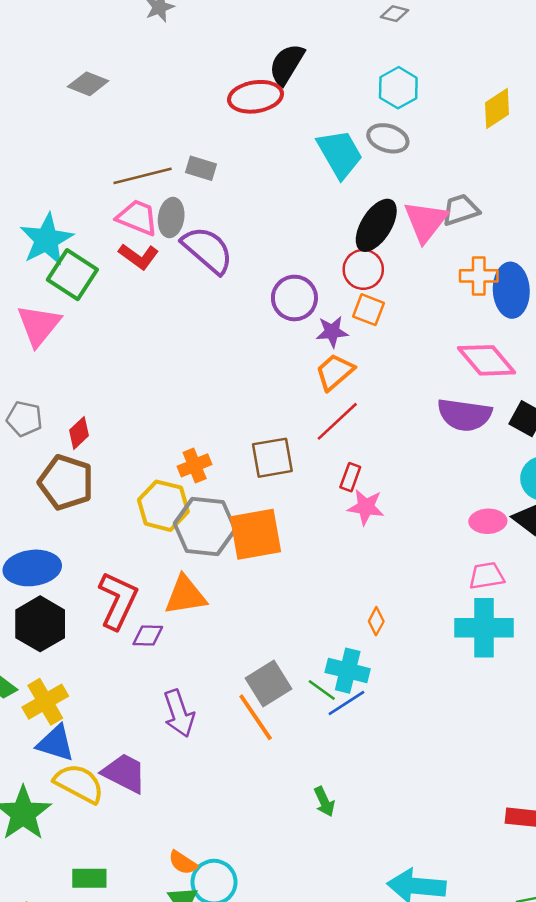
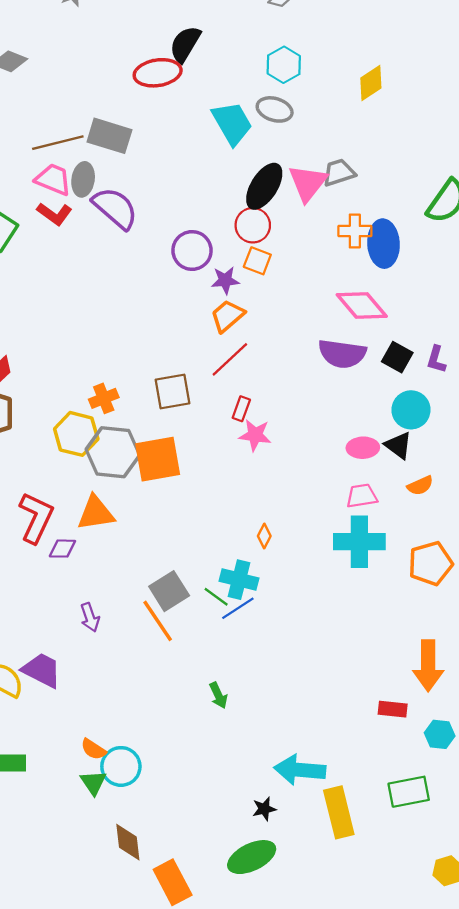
gray rectangle: (201, 168) -> (109, 136), size x1.6
purple arrow: (179, 713) -> (90, 617), size x0.7

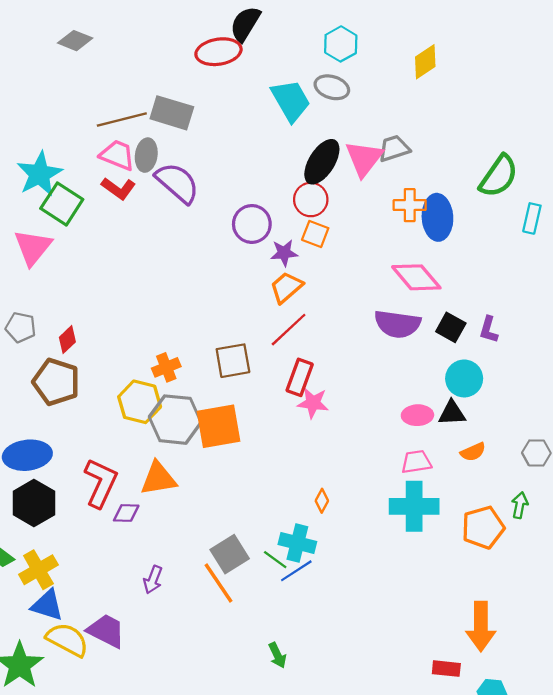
red rectangle: (241, 409) -> (300, 377), size x1.5
black triangle: (398, 445) -> (452, 413), turned -40
purple arrow: (90, 617) -> (153, 580), turned 40

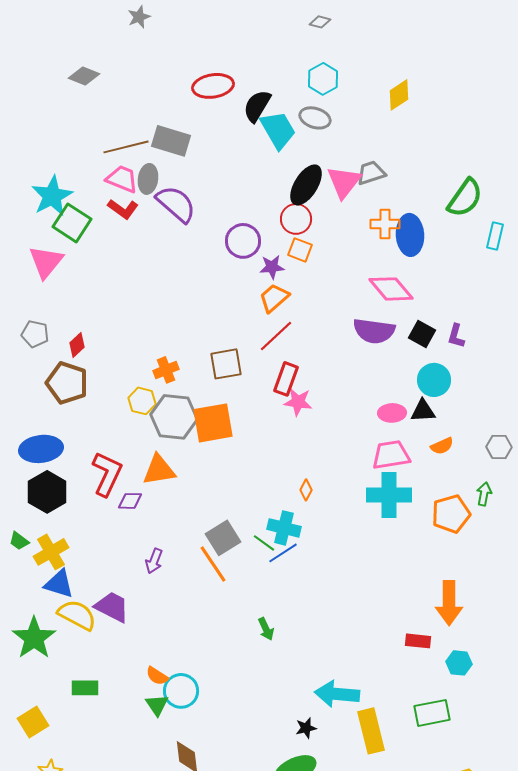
black semicircle: (245, 24) -> (257, 106), moved
yellow hexagon: (140, 402) -> (142, 401), size x0.7
pink trapezoid: (416, 462) -> (391, 455), size x1.4

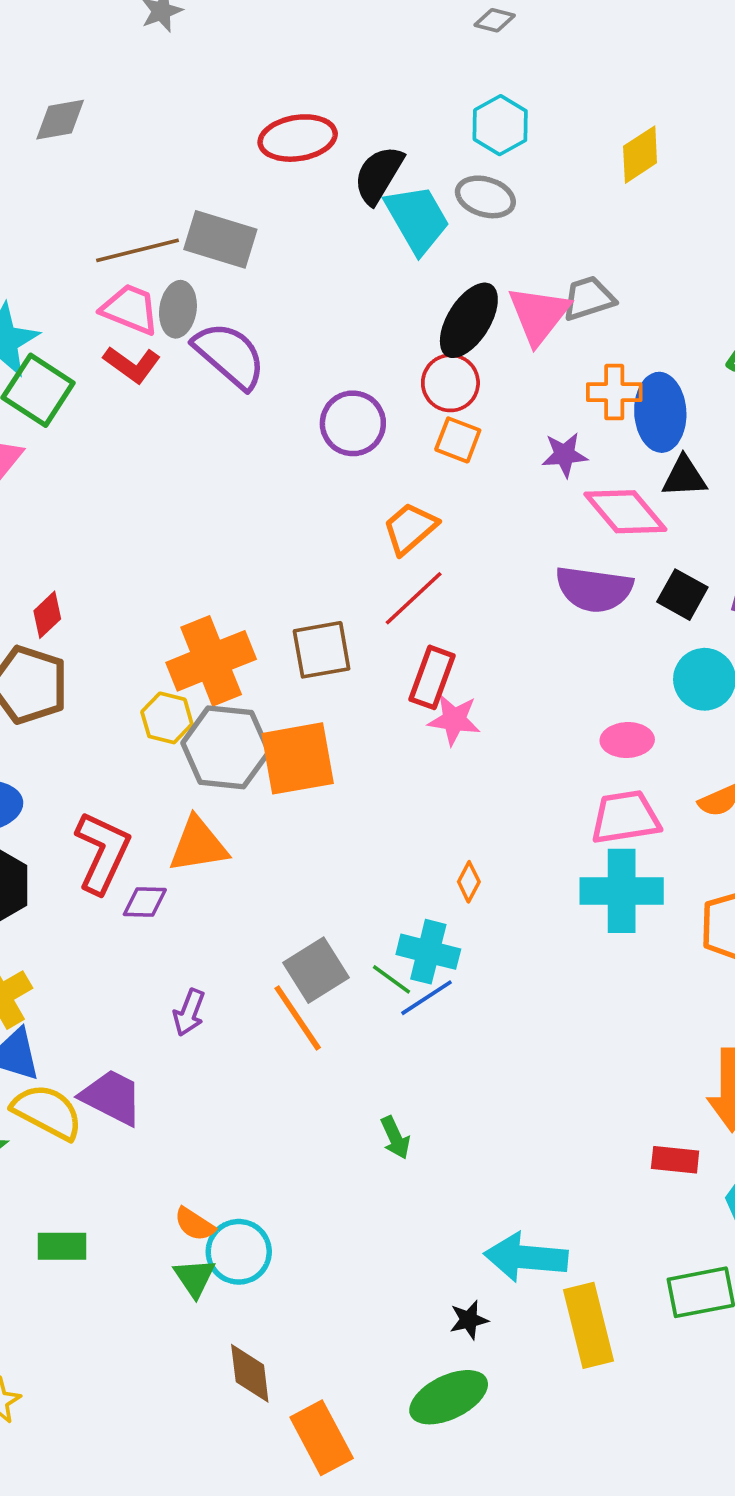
gray diamond: (84, 76) -> (60, 120), turned -32
purple star: (272, 267) -> (565, 455), moved
orange cross: (166, 370) -> (211, 661), size x1.8
black triangle: (423, 411) -> (684, 477), moved

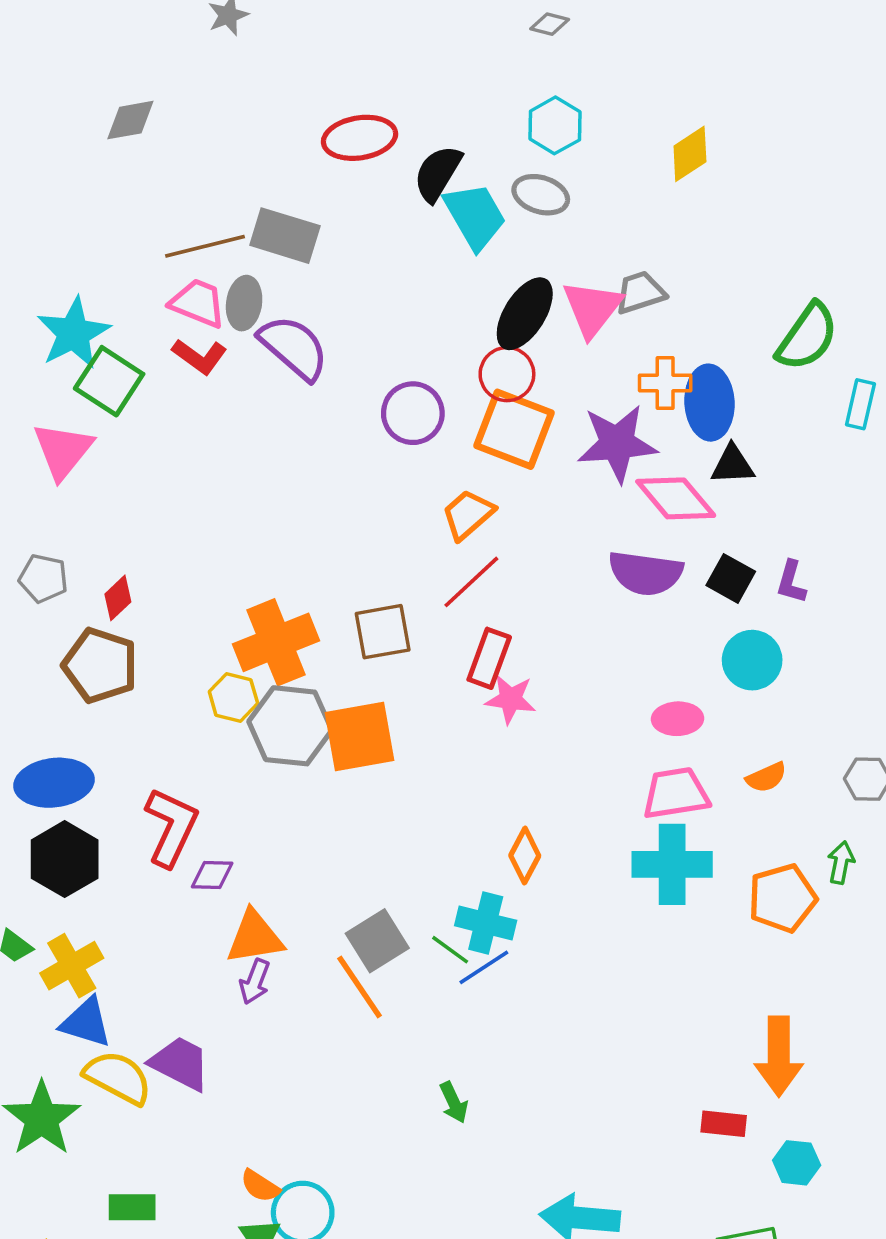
orange square: (458, 440) -> (514, 429), size x1.8
purple star: (565, 455) -> (617, 443), size x1.8
orange triangle: (198, 845) -> (255, 937), moved
orange diamond: (469, 882) -> (525, 856), size x1.4

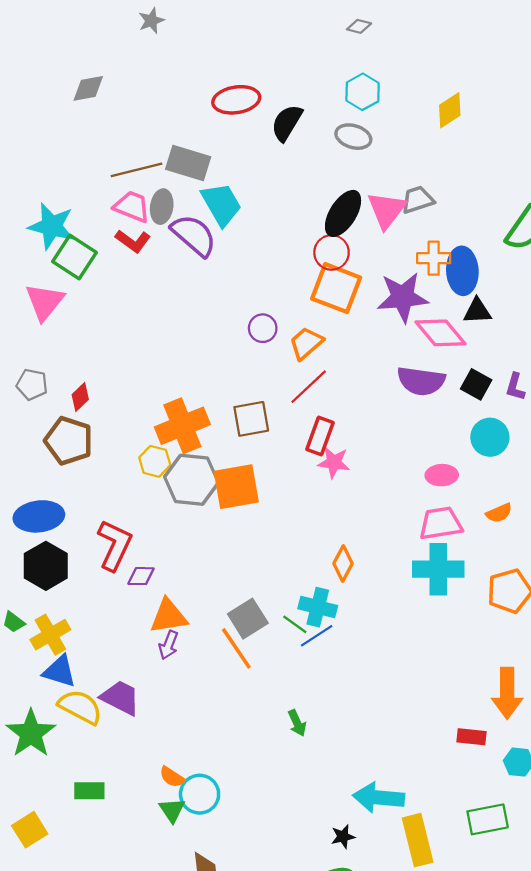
cyan trapezoid: (475, 216) -> (221, 204), moved
cyan star: (74, 333) -> (52, 226), turned -30
purple circle: (413, 413) -> (263, 328), moved, size x0.7

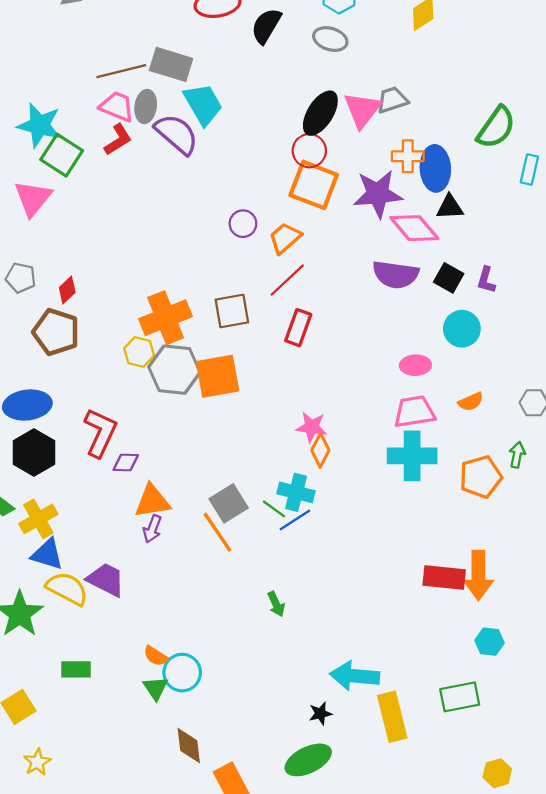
red L-shape: (133, 241) -> (118, 140), turned -68
pink star: (334, 462) -> (312, 427), moved
red rectangle: (472, 737) -> (444, 577), moved, size x1.5

